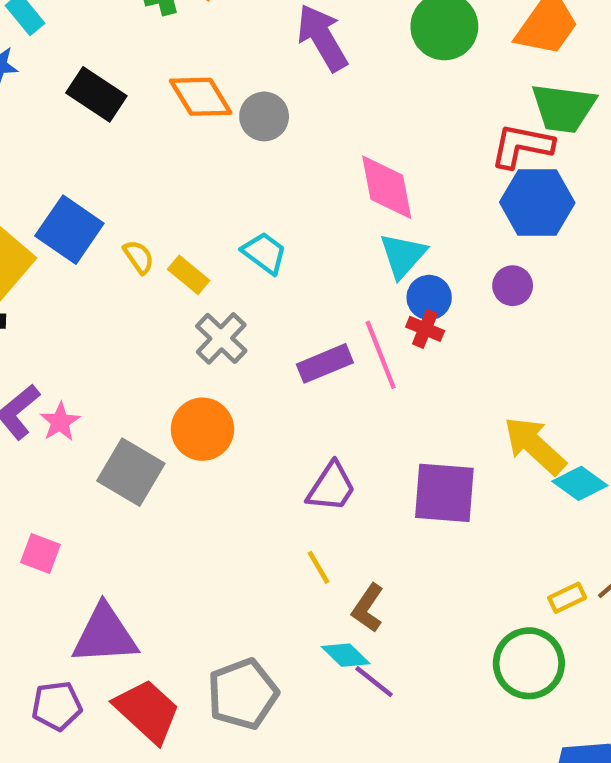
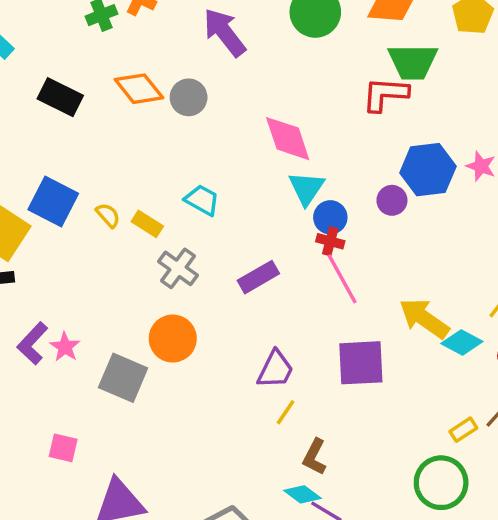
blue hexagon: (537, 202) -> (428, 170), moved
pink line: (381, 355) -> (342, 279), moved
yellow line: (319, 567) -> (286, 412), moved, turned 72

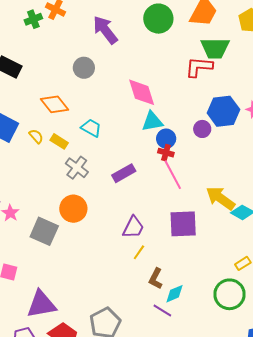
orange diamond: (139, 89) -> (54, 104), moved
cyan triangle: (306, 188) -> (152, 121), turned 45
cyan diamond: (302, 494) -> (175, 294), moved, turned -60

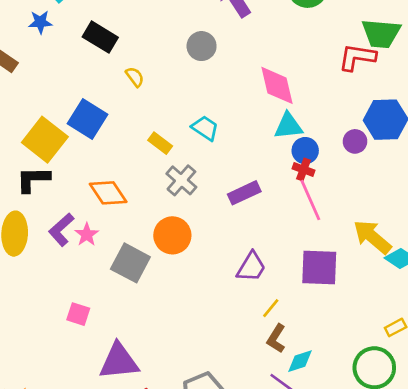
orange diamond: (54, 104) -> (108, 193), moved
yellow semicircle: (36, 136) -> (135, 77), moved
yellow line: (139, 252) -> (271, 308), moved

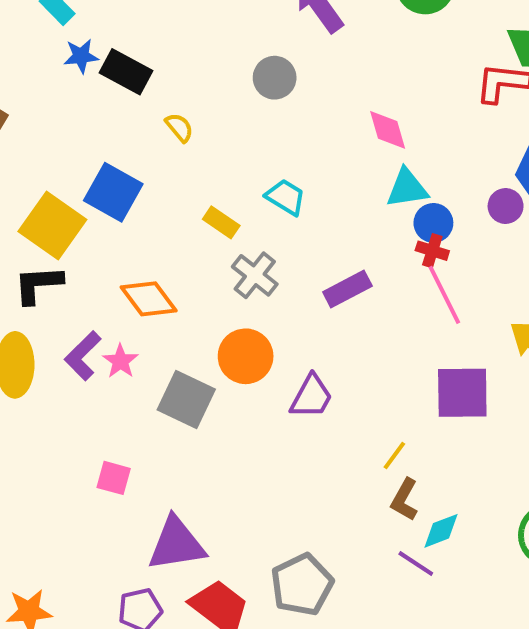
blue star: (40, 22) -> (81, 56), moved
pink diamond: (277, 85) -> (388, 130), size x0.7
purple trapezoid: (251, 267) -> (311, 397), moved

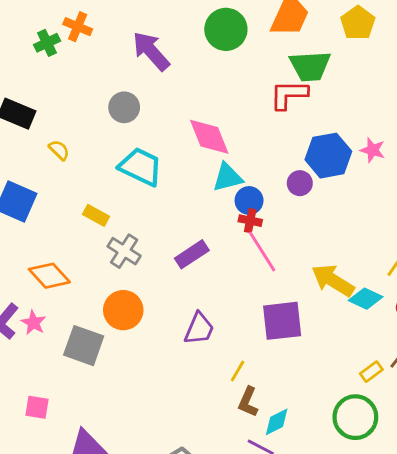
pink diamond: (388, 130) -> (209, 137), size x1.4
cyan trapezoid: (286, 197) -> (141, 167), moved, size x1.5
purple trapezoid: (311, 397) -> (199, 329), moved

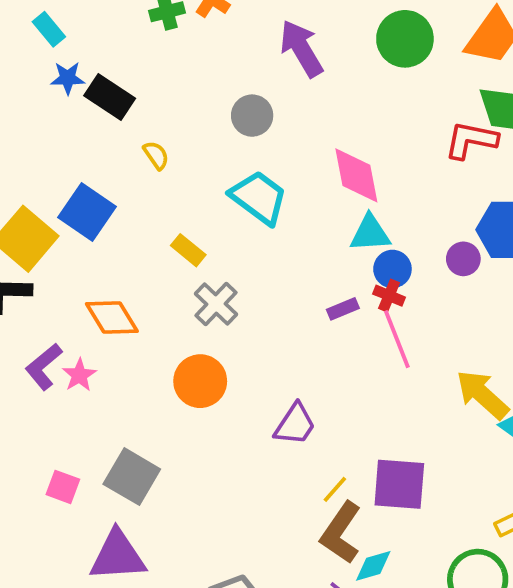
purple rectangle: (192, 254) -> (343, 309), moved, size x0.7
purple square: (282, 321) -> (399, 484), moved
gray square: (84, 346) -> (132, 477), moved
brown L-shape: (248, 402) -> (341, 533), size x1.5

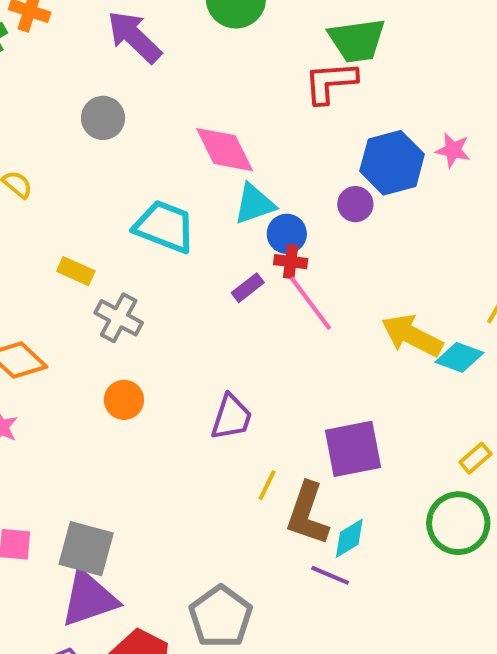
cyan trapezoid: (259, 198) -> (165, 227), moved
orange circle: (200, 381) -> (124, 400), size x0.7
gray square: (132, 477) -> (86, 549), moved
yellow line: (335, 489) -> (267, 485), moved

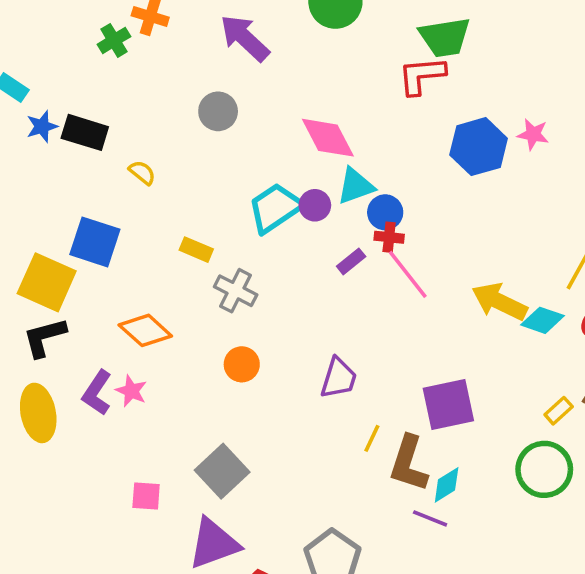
purple circle: (355, 204) -> (315, 205), moved
cyan trapezoid: (165, 227) -> (275, 208), turned -54
gray square: (86, 549) -> (222, 471), moved, turned 33

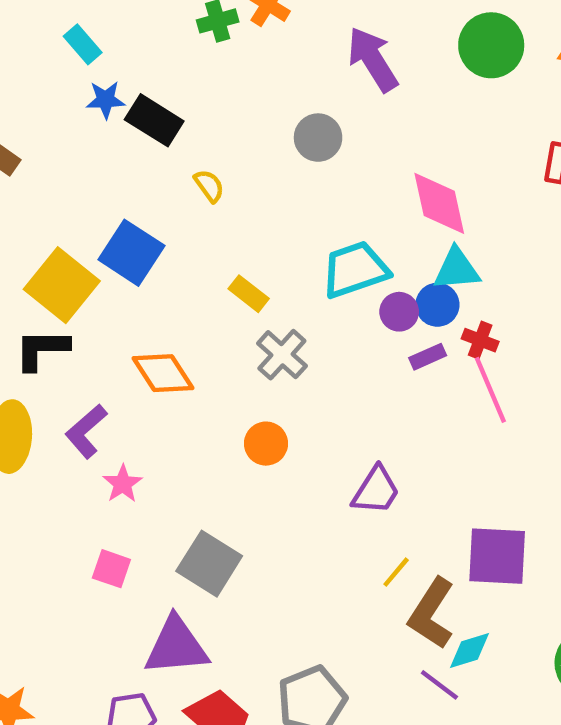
purple circle: (315, 205) -> (399, 312), moved
blue circle: (385, 212) -> (437, 305), moved
pink star: (131, 391) -> (123, 484), moved
gray square: (222, 471) -> (209, 564), turned -30

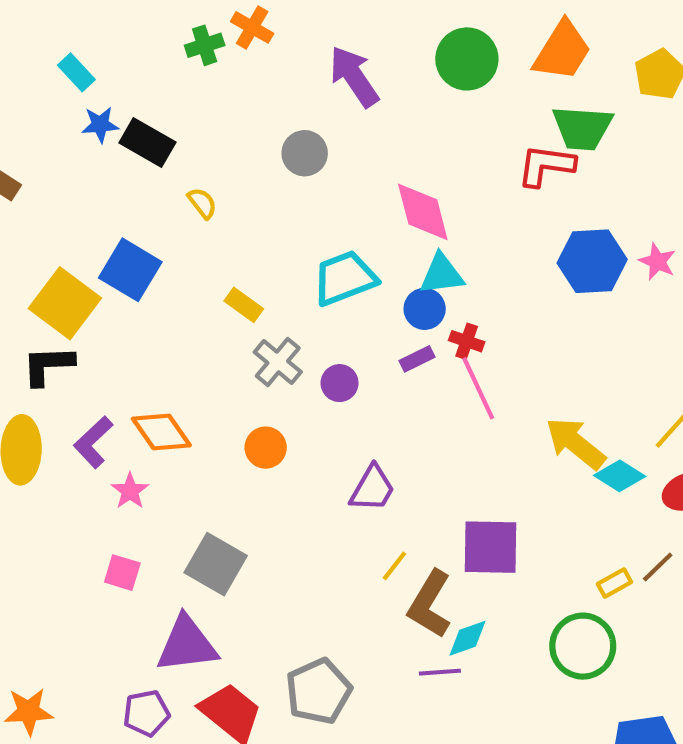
purple circle: (399, 312) -> (340, 383), moved
orange diamond: (163, 373) -> (161, 432), moved
purple line: (439, 685) -> (440, 672), turned -39

